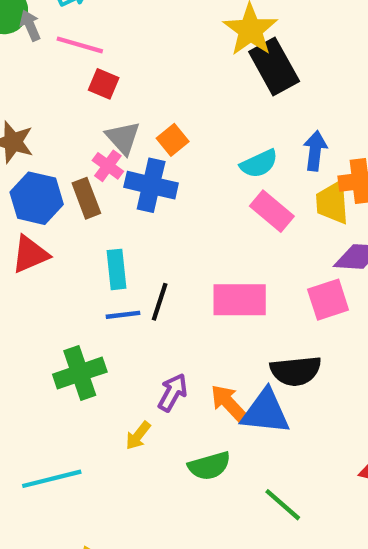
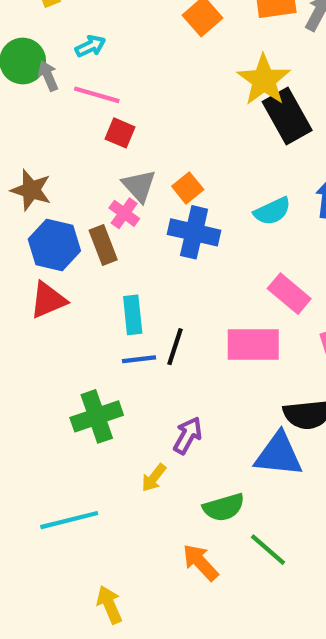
blue cross: (151, 185) -> (194, 232), moved
pink rectangle: (272, 211) -> (289, 294), moved
orange arrow: (229, 403) -> (200, 562), moved
green line: (283, 505) -> (268, 550), moved

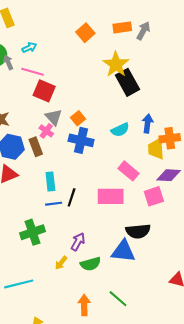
red square: (120, 133) -> (44, 91), size x1.5
green semicircle: (224, 507) -> (91, 264), moved
orange arrow: (200, 562) -> (84, 305), turned 42

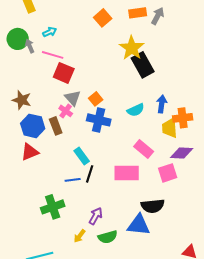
cyan rectangle: (50, 182) -> (82, 156), moved, turned -30

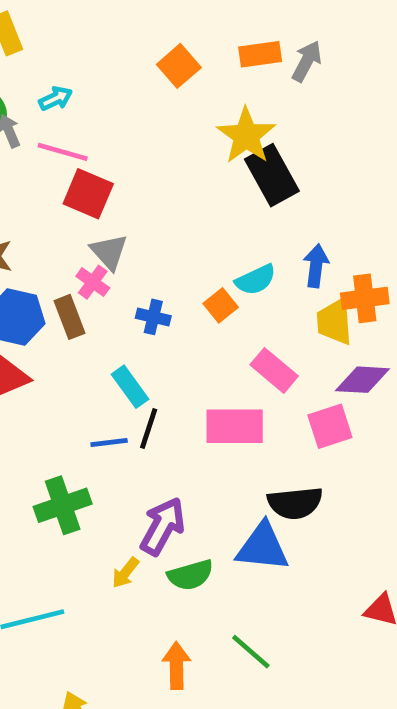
orange square: (96, 99) -> (221, 305), moved
blue cross: (99, 120) -> (153, 317), moved, size x0.6
purple arrow: (96, 216) -> (163, 526), size x1.4

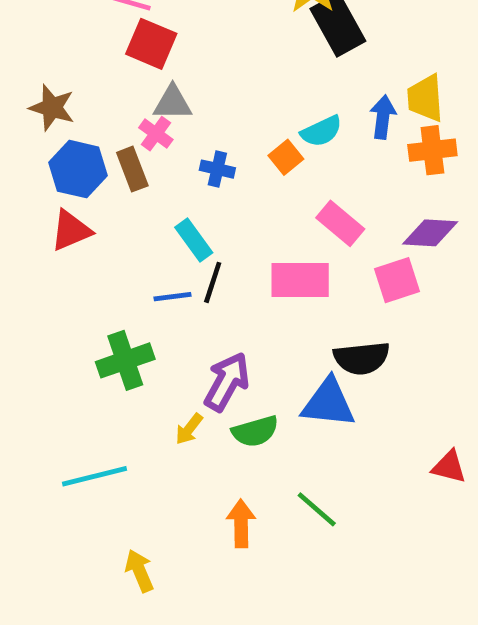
gray triangle: (109, 252) -> (173, 103), turned -48
yellow trapezoid: (335, 322) -> (425, 98), moved

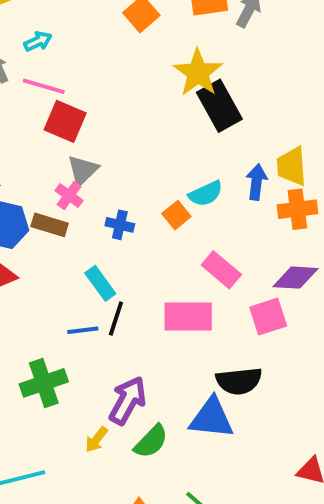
gray triangle: (173, 103) -> (83, 170), turned -44
brown rectangle: (132, 169) -> (50, 225), turned -52
green semicircle: (255, 431) -> (151, 441), turned -30

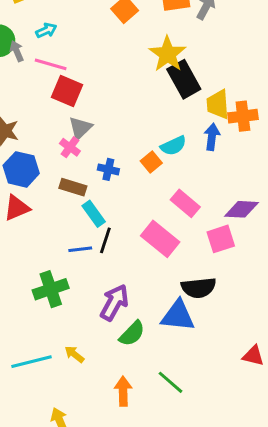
yellow trapezoid: (292, 166) -> (218, 104), moved
orange cross: (297, 209) -> (243, 116), moved
brown rectangle: (50, 225) -> (73, 187), moved
pink rectangle: (188, 317) -> (160, 239), turned 39
yellow arrow: (96, 440) -> (74, 354), moved, turned 90

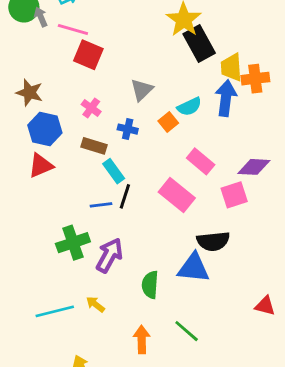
gray triangle: (80, 128) -> (142, 90), moved
blue arrow: (212, 137) -> (226, 98), size x1.4
purple arrow: (114, 302) -> (109, 255), moved
green semicircle: (132, 334) -> (150, 285), turned 140

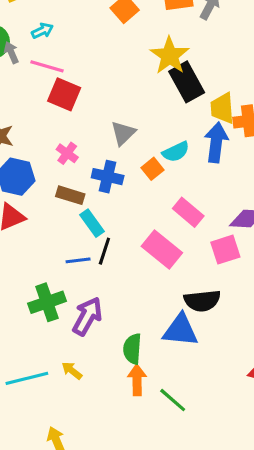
blue cross: (128, 129) -> (108, 177), size x1.4
orange arrow: (142, 339) -> (137, 380), moved

